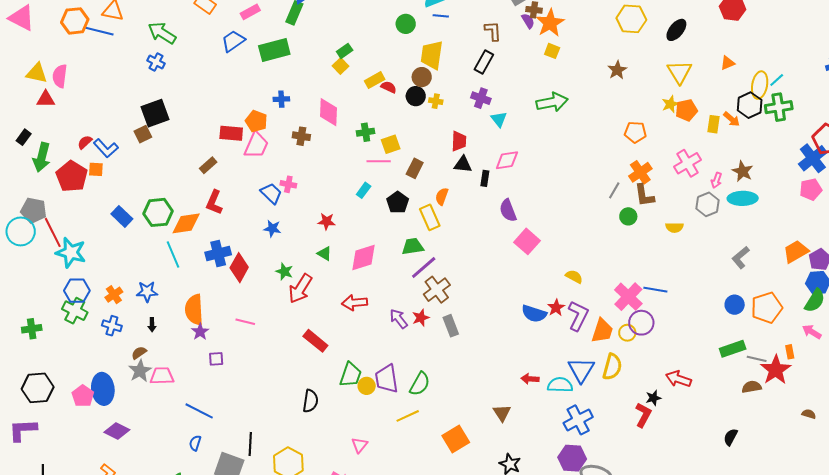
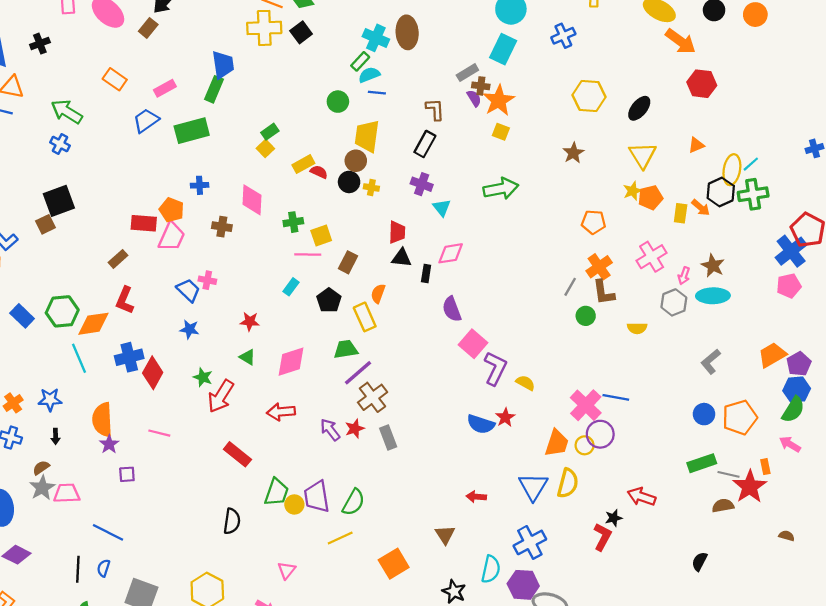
purple L-shape: (578, 316) -> (495, 368), moved
cyan semicircle: (560, 385) -> (491, 569), moved, turned 100
black line: (250, 444) -> (78, 569), moved

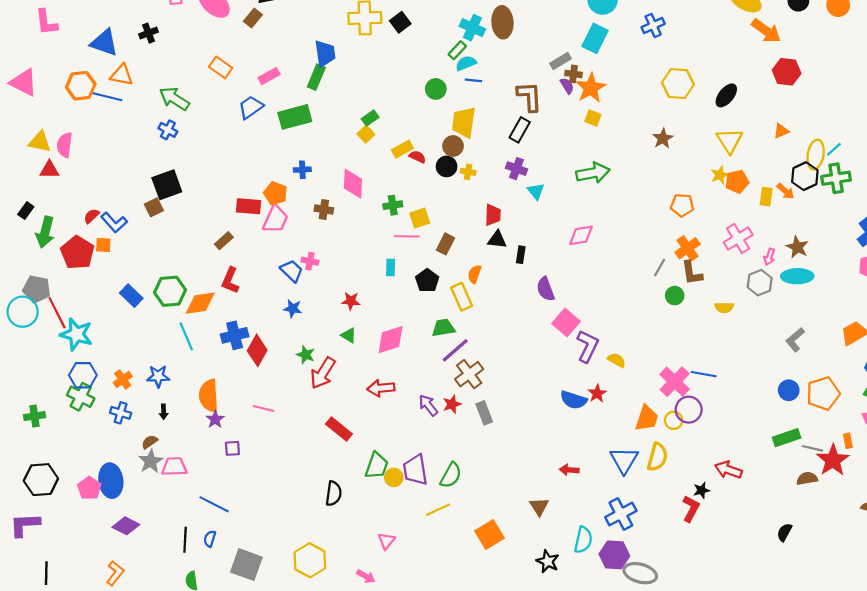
brown L-shape: (435, 109) -> (529, 97), size x1.4
pink diamond: (451, 253) -> (581, 235), moved
cyan rectangle: (291, 287) -> (391, 268), turned -35

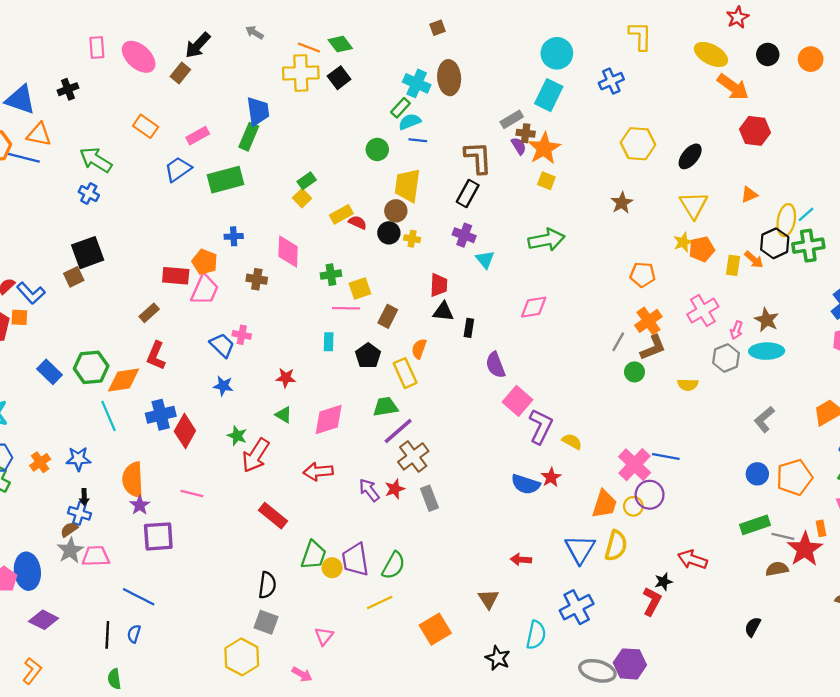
brown L-shape: (692, 273) -> (653, 348), turned -104
blue cross: (121, 413) -> (80, 513), moved
purple square: (232, 448) -> (158, 536), size x1.8
purple hexagon: (614, 555) -> (630, 664), moved
gray square: (246, 565) -> (266, 622), moved, size x0.7

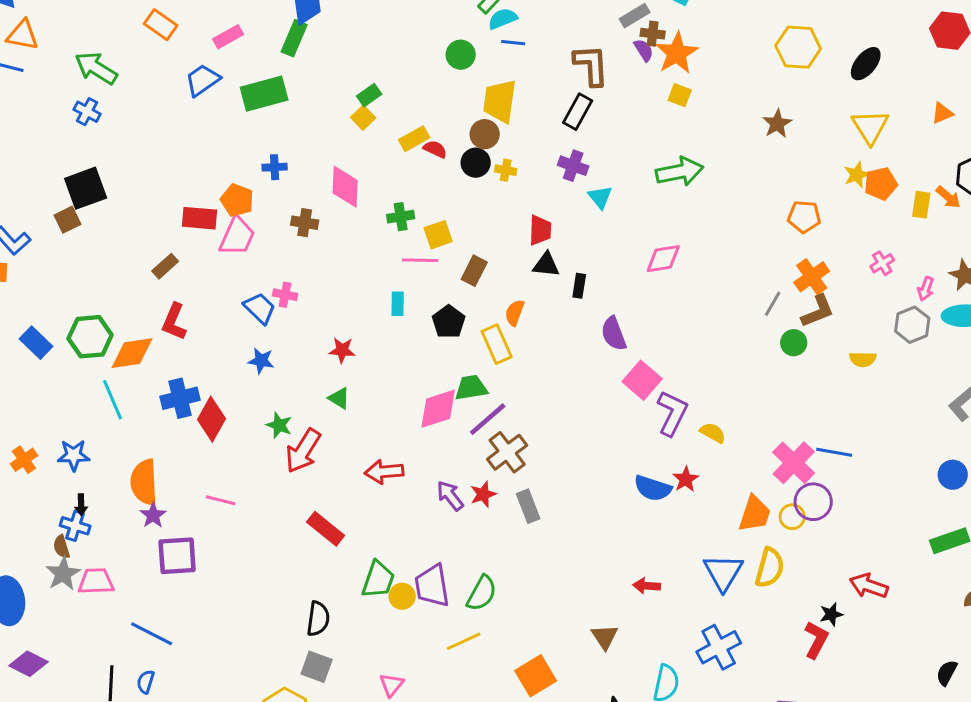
pink cross: (703, 311) -> (882, 263), size x0.6
pink diamond: (329, 419) -> (438, 409), moved
brown semicircle: (69, 529) -> (62, 547), turned -72

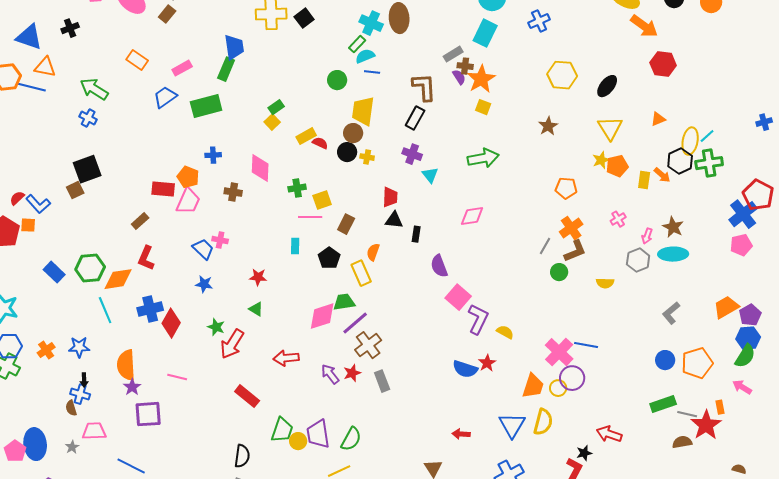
gray star: (63, 574) -> (72, 447), moved, size x0.6

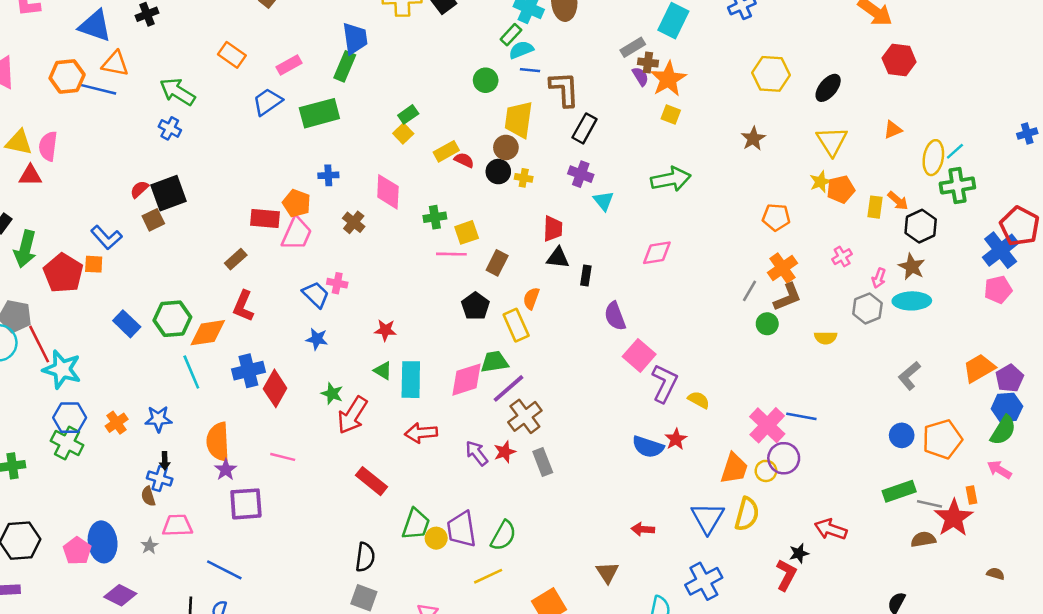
brown L-shape: (424, 87) -> (564, 89), moved
black hexagon: (680, 161) -> (921, 226), moved
brown cross: (233, 192) -> (354, 222), turned 30
red semicircle: (17, 198) -> (139, 189), moved
cyan rectangle: (295, 246) -> (411, 380), moved, size x1.8

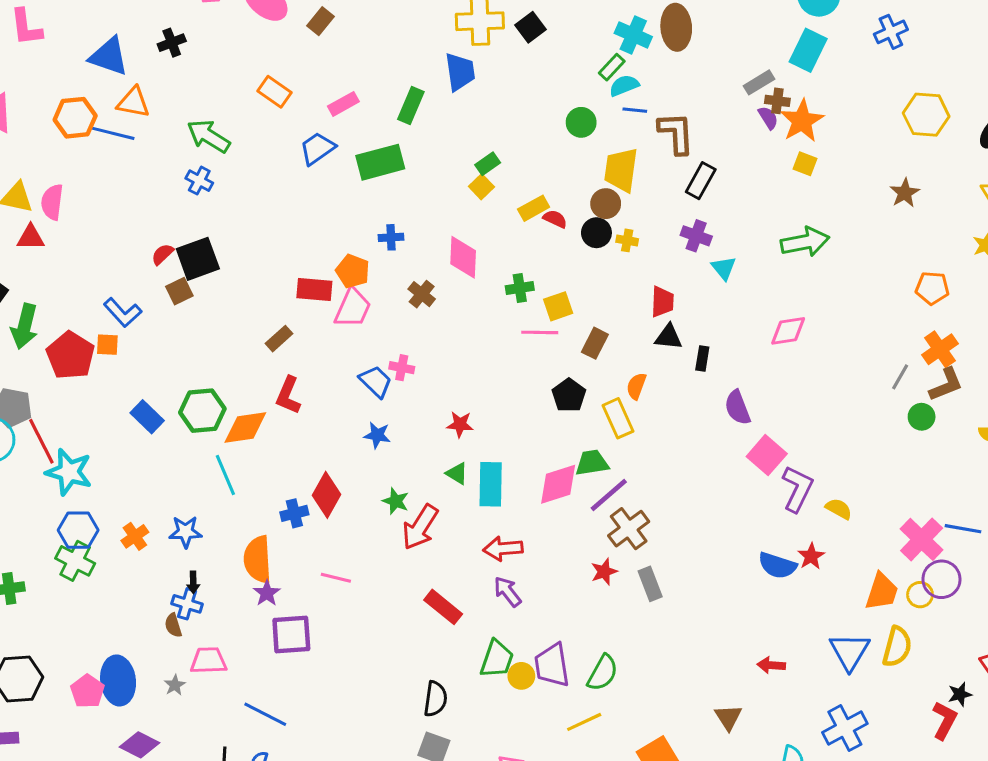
blue trapezoid: (355, 38) -> (460, 72), moved
blue cross: (248, 371) -> (294, 513), moved, size x0.7
purple arrow: (477, 453) -> (508, 592), moved

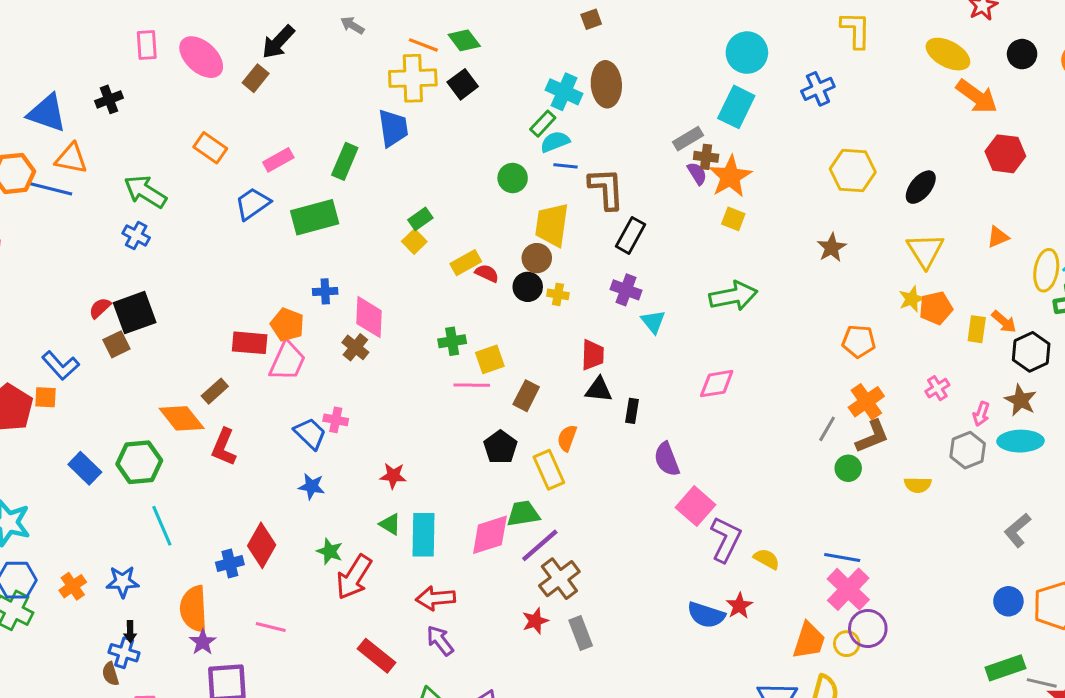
pink diamond: (463, 257) -> (369, 317), moved
orange diamond: (245, 427) -> (182, 418), moved, turned 60
blue line: (963, 529) -> (842, 557), moved

